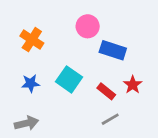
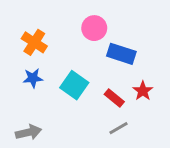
blue star: (31, 83) -> (33, 78), moved

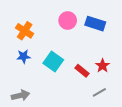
blue rectangle: (121, 54) -> (95, 24), moved
gray line: (119, 128) -> (99, 92), moved

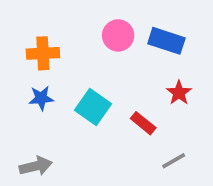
orange cross: (25, 31) -> (43, 53), turned -36
red star: (103, 66) -> (179, 93), moved

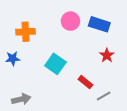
blue star: (41, 98) -> (13, 59), moved
red rectangle: (143, 123) -> (85, 82), moved

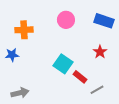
blue rectangle: (99, 24) -> (104, 21), moved
cyan square: (55, 64) -> (63, 64), moved

